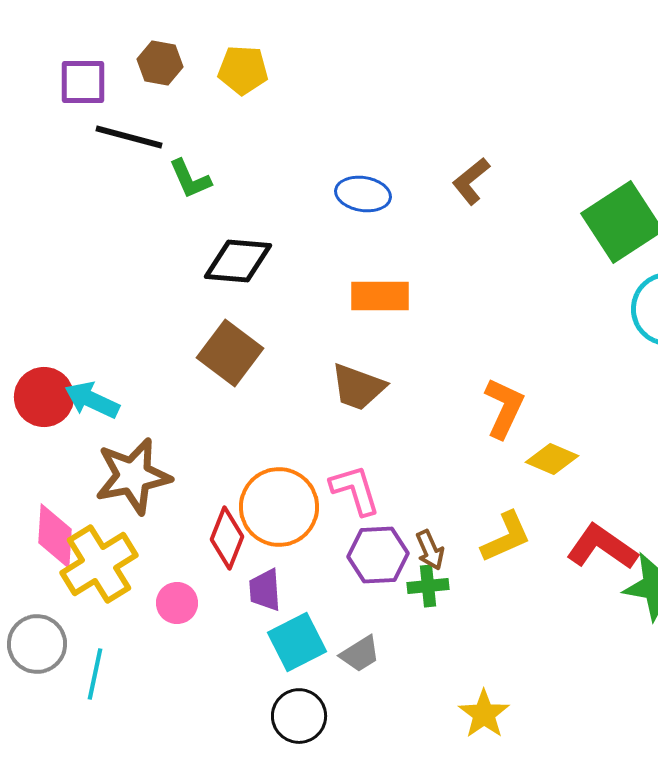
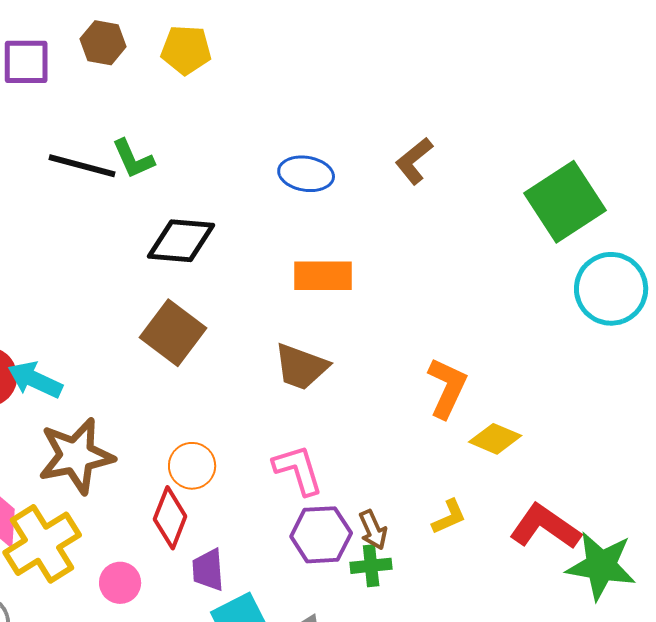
black line: (129, 137) -> (82, 166), moved
orange circle: (279, 507) -> (192, 466), moved, size x0.6
yellow L-shape: (506, 537) -> (449, 517), size x0.7

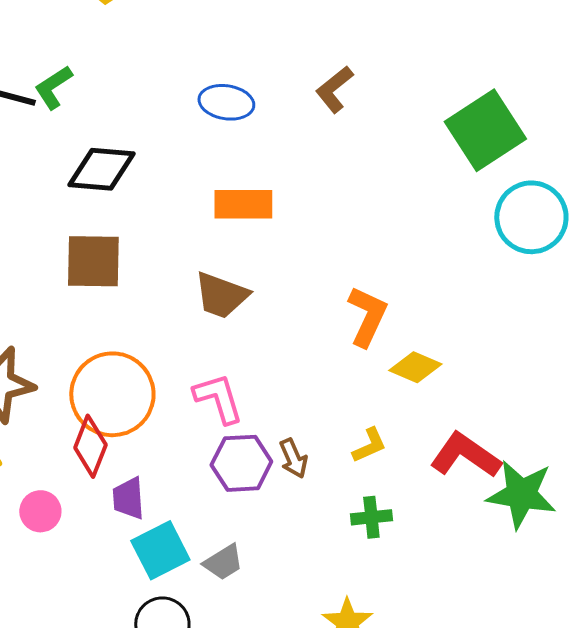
green L-shape: (133, 159) -> (53, 87), turned 81
brown square: (173, 333) -> (93, 261), turned -36
orange circle: (192, 466) -> (112, 394), size x1.8
green cross: (371, 566) -> (371, 517), moved

